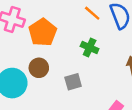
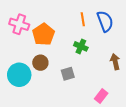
orange line: (92, 13) -> (83, 19), turned 40

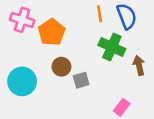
green cross: (81, 46) -> (112, 47), moved, size x1.5
brown circle: (40, 63) -> (61, 67), moved

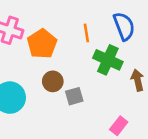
orange line: (100, 14) -> (86, 33), moved

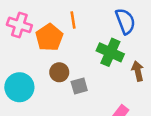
orange line: (86, 33) -> (73, 20), moved

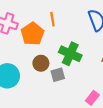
green cross: (110, 52) -> (70, 54), moved

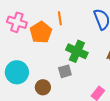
brown circle: (41, 63) -> (43, 87), moved

